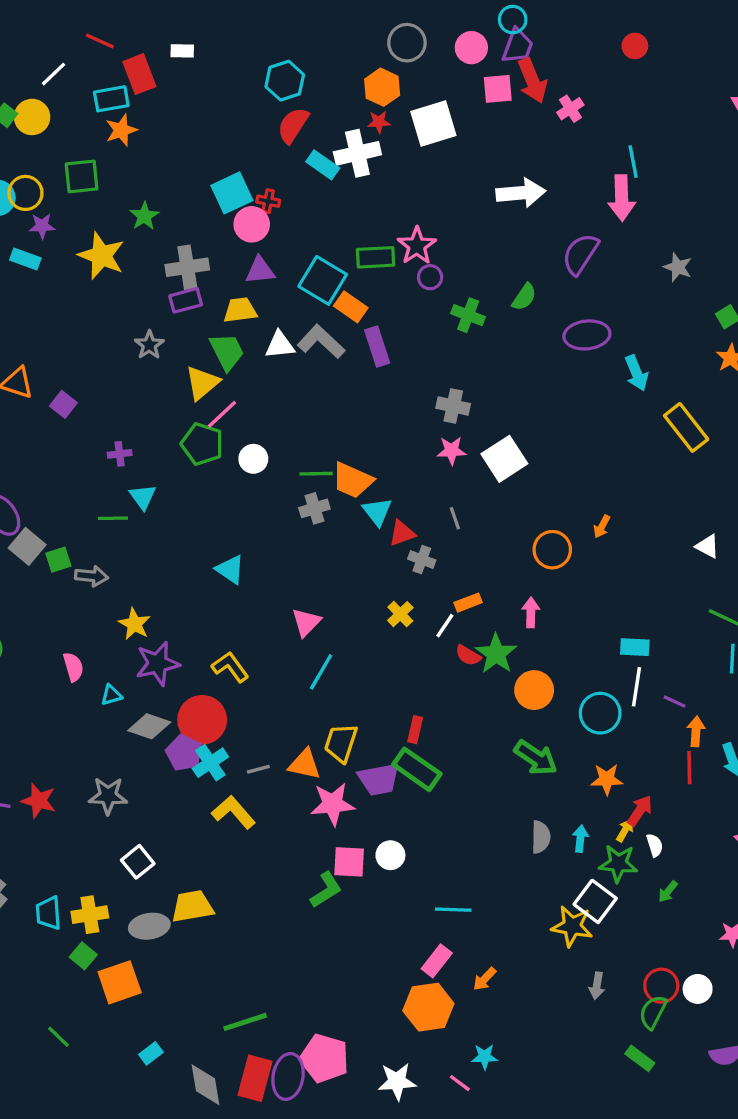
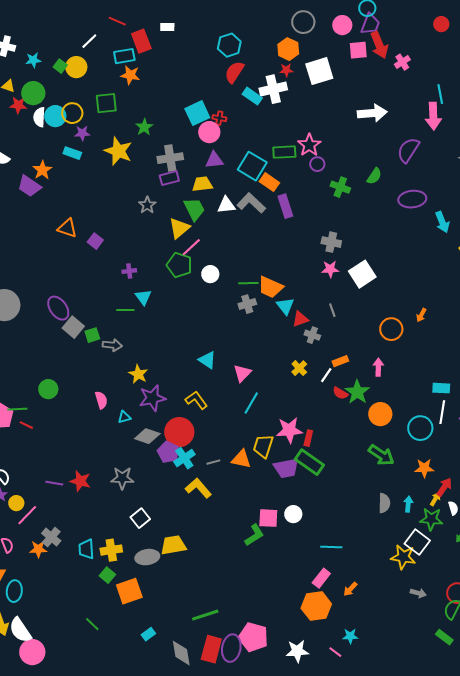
orange star: (121, 130) -> (130, 75), turned 30
cyan triangle: (230, 569) -> (207, 360), moved
pink star: (333, 804) -> (289, 430), moved
gray arrow: (597, 986) -> (418, 593), turned -84

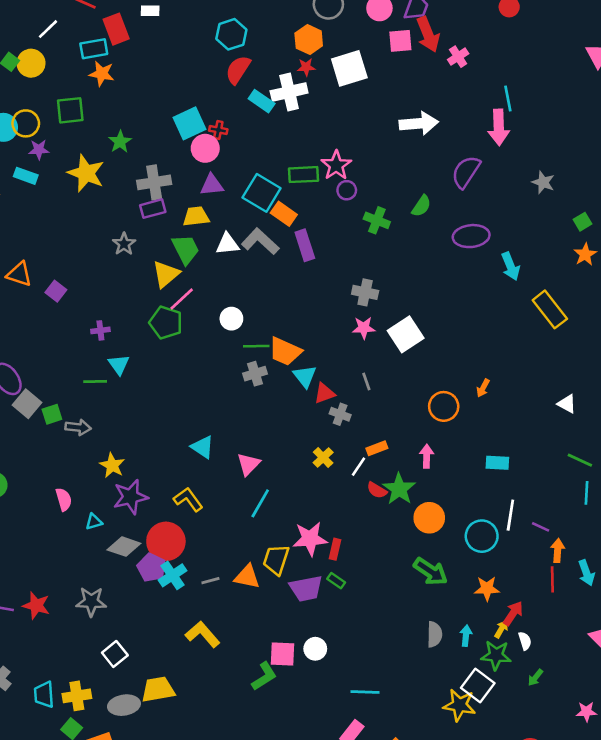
white circle: (210, 274) -> (231, 319), moved
cyan rectangle: (441, 388) -> (497, 463), moved
green rectangle: (309, 462) -> (336, 581), size x0.5
yellow L-shape: (198, 488) -> (203, 634), moved

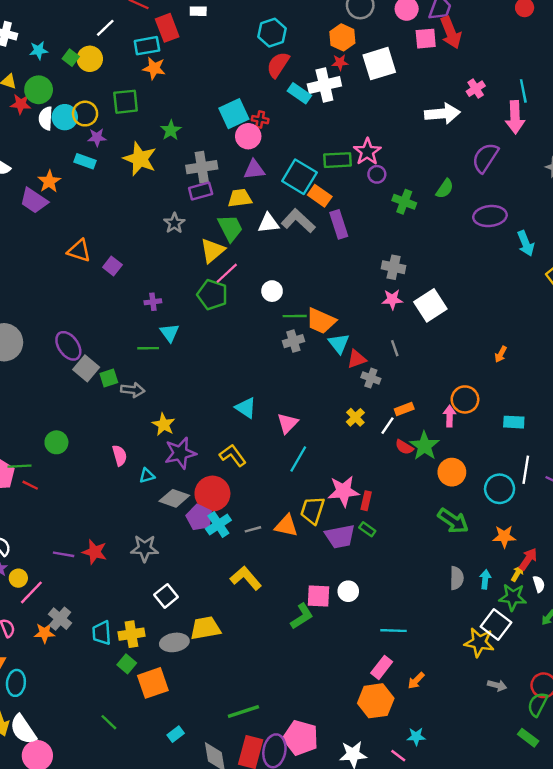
pink cross: (458, 57) -> (476, 89), moved
orange circle: (444, 406) -> (465, 399), moved

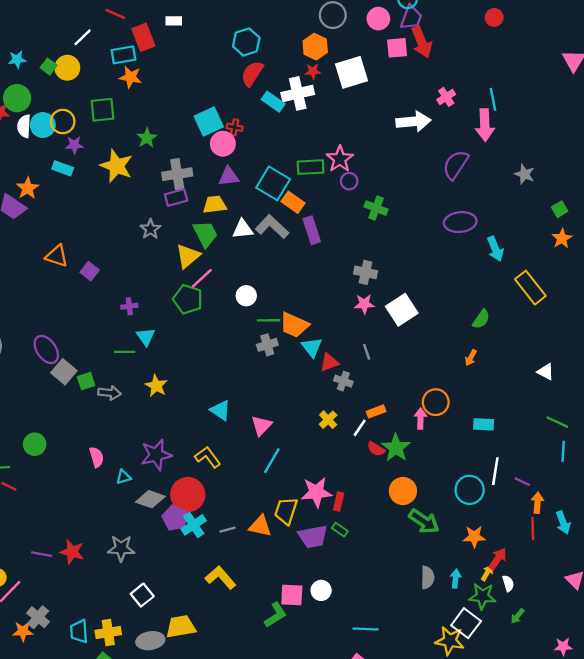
green semicircle: (445, 189) -> (481, 319), moved
yellow star: (164, 424) -> (156, 386), moved
orange circle: (452, 472) -> (403, 491), moved

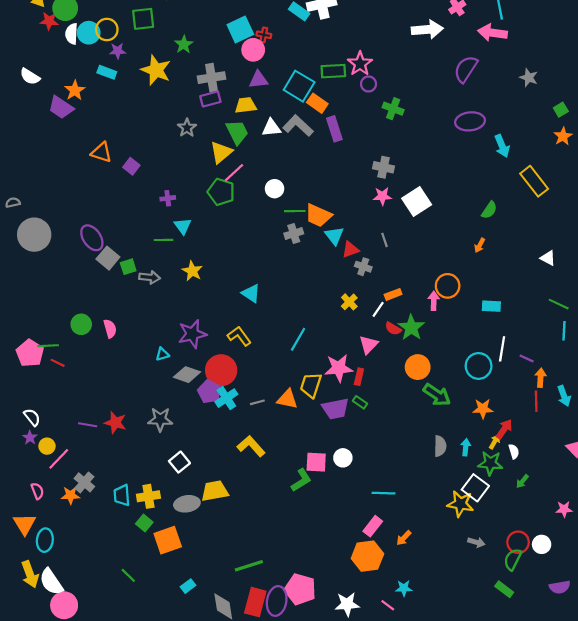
pink arrow: (485, 125) -> (492, 33), turned 100
pink triangle: (261, 426) -> (369, 345), moved
pink semicircle: (97, 457) -> (110, 329), moved

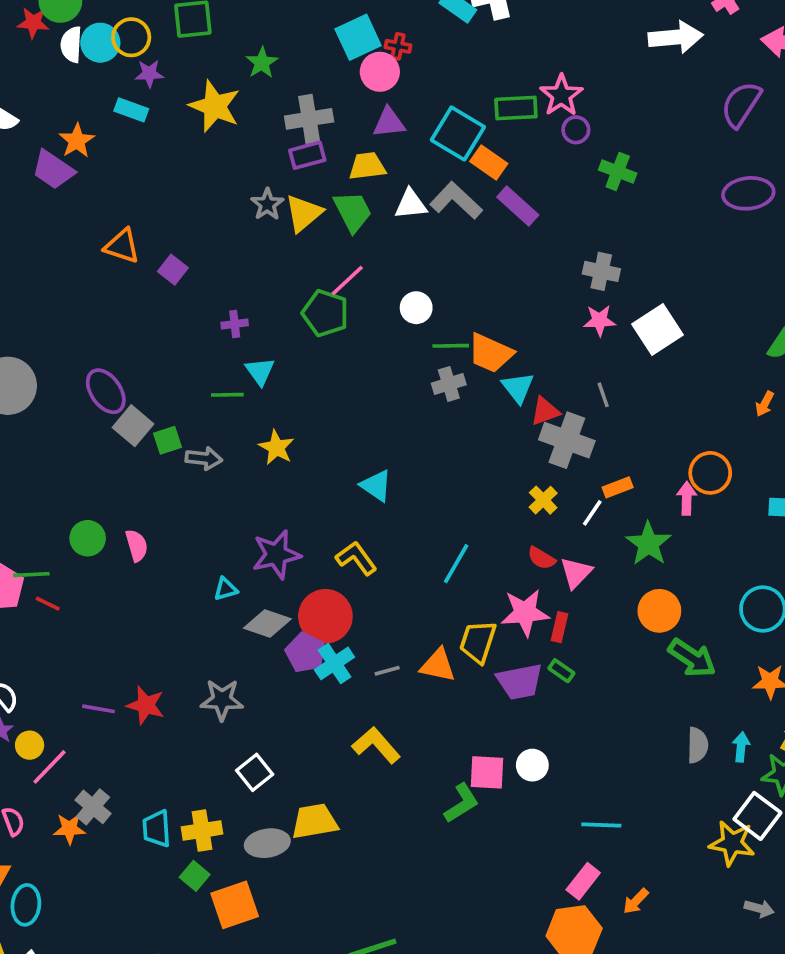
purple rectangle: (334, 129) -> (518, 206), turned -30
yellow triangle: (221, 152) -> (304, 213), moved
gray cross: (363, 267) -> (567, 440), size x1.8
red semicircle: (393, 329) -> (541, 558), moved

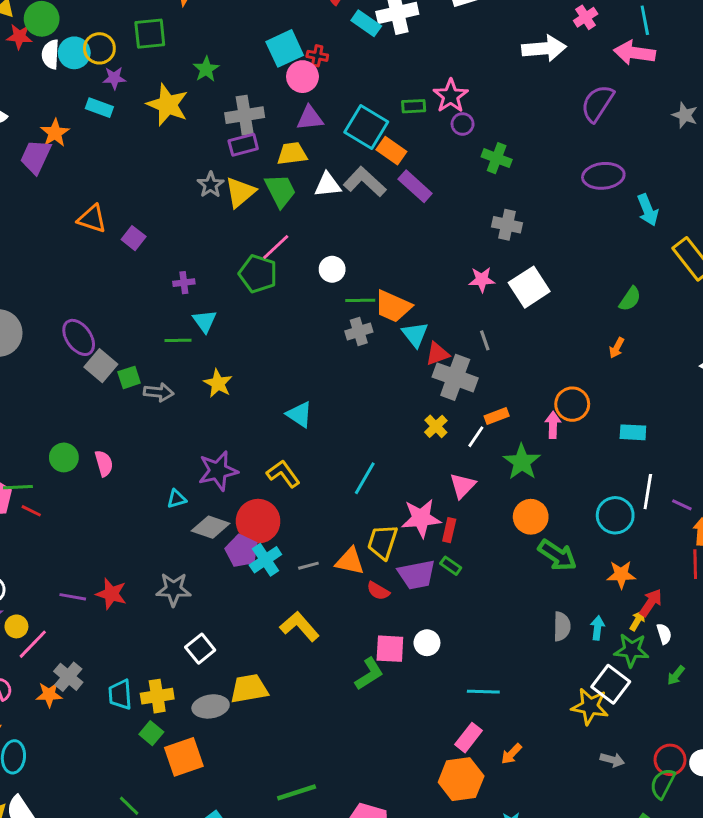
green rectangle: (516, 108) -> (414, 106), size x0.7
purple trapezoid: (53, 170) -> (36, 157), turned 81
gray cross: (601, 271) -> (507, 225), moved
red semicircle: (541, 558) -> (378, 591), moved

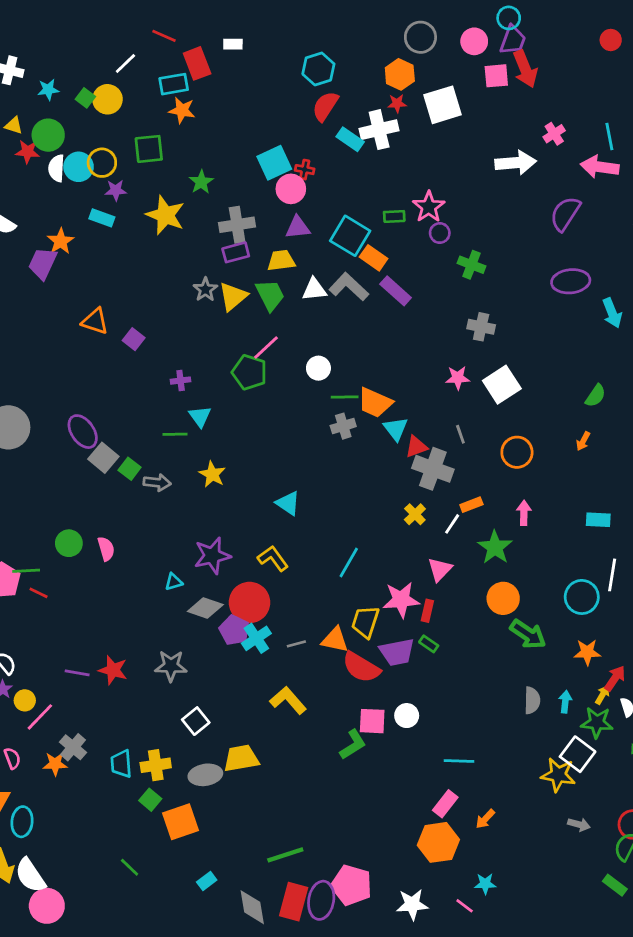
green square: (129, 377) -> (130, 469), turned -35
orange circle: (572, 404) -> (517, 452), moved
red semicircle: (378, 591) -> (361, 667), size x1.8

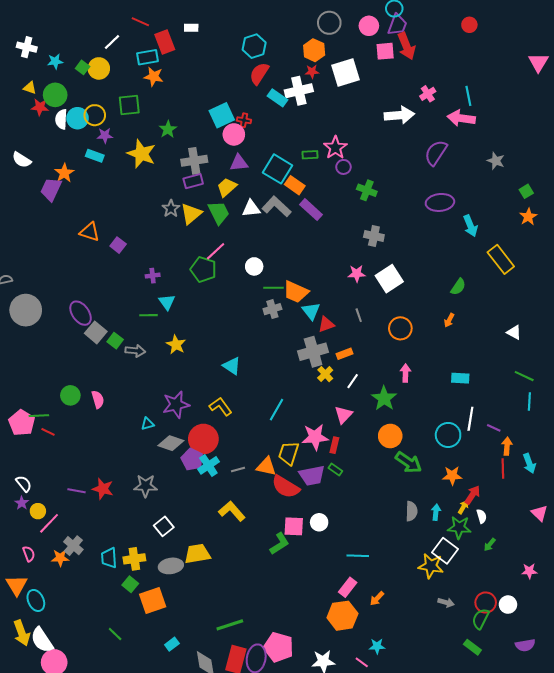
yellow trapezoid: (281, 261) -> (227, 187), turned -35
gray cross: (433, 469) -> (313, 352), moved, turned -36
orange rectangle: (471, 505) -> (345, 354), moved
cyan ellipse: (22, 822) -> (36, 600), turned -30

